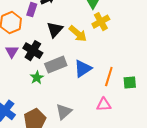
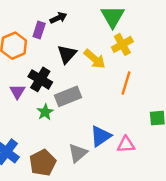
purple triangle: (12, 52) -> (17, 92), moved
blue triangle: (83, 69) -> (101, 136), moved
orange line: (109, 77) -> (126, 83), moved

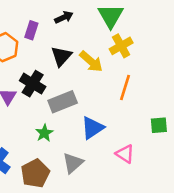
black arrow: (58, 18) -> (64, 17), moved
green star: (45, 112) -> (44, 133), moved
blue triangle: (101, 136) -> (92, 128), moved
pink triangle: (126, 145) -> (125, 154), turned 36

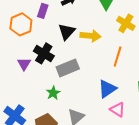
yellow cross: (121, 46) -> (126, 23), moved, turned -30
yellow arrow: (91, 61) -> (91, 36), turned -36
blue triangle: (92, 128) -> (107, 89), moved

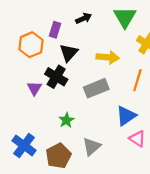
black triangle: (67, 32) -> (69, 53), moved
gray rectangle: (68, 68) -> (96, 88), moved

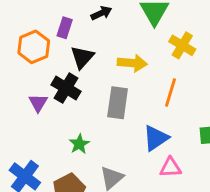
gray rectangle: (96, 88) -> (118, 103), turned -60
pink triangle: (137, 139) -> (170, 168), turned -36

